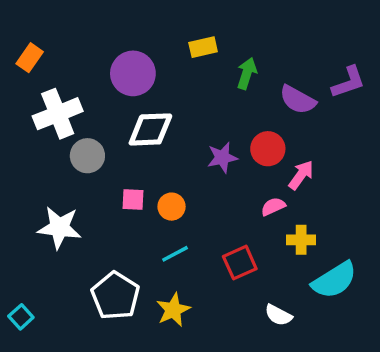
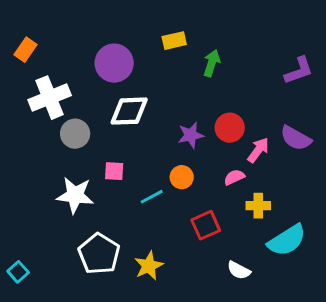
purple semicircle: (298, 100) -> (296, 138), moved
orange circle: (172, 207) -> (182, 177), moved
white star: (59, 228) -> (75, 195), moved
cyan line: (175, 254) -> (152, 197), moved

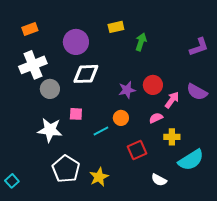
orange rectangle: (26, 50) -> (30, 29), moved, turned 35

